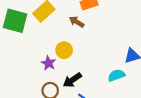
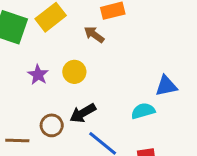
purple star: (48, 63) -> (38, 75), moved

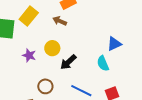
cyan semicircle: (143, 111) -> (103, 63), turned -84
black arrow: (83, 113) -> (68, 62), moved

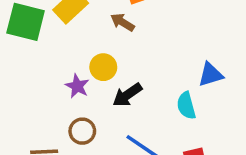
purple star: (29, 55) -> (77, 86), moved

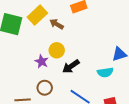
brown arrow: (122, 22) -> (57, 24), moved
cyan semicircle: (186, 106) -> (105, 72), turned -84

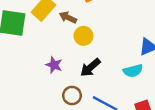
yellow circle: (57, 50) -> (83, 36), moved
brown circle: (45, 88) -> (72, 95), moved

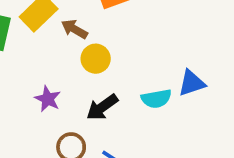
cyan semicircle: (133, 71) -> (156, 99), moved

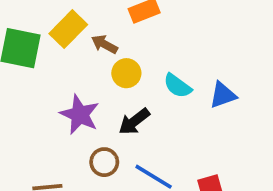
purple star: (48, 99) -> (80, 115), size x1.5
cyan semicircle: (156, 99) -> (177, 86), moved, turned 48

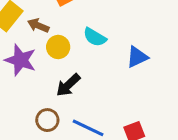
cyan semicircle: (177, 86) -> (95, 37), moved
purple star: (80, 115) -> (20, 60), moved

